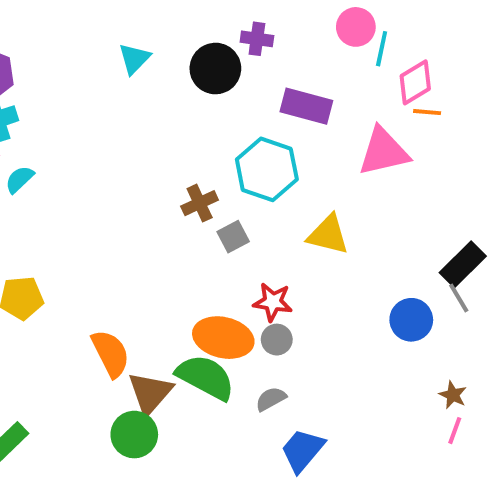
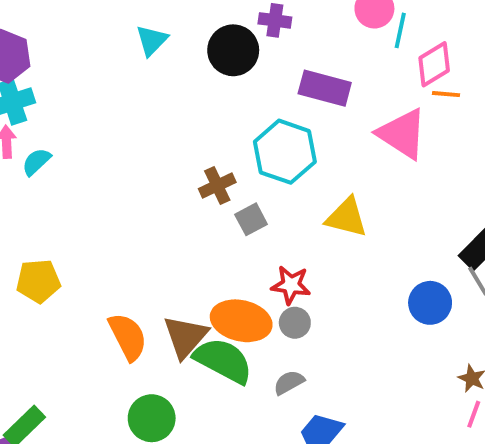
pink triangle: (384, 152) -> (402, 134), turned 46
brown triangle: (150, 393) -> (185, 337), moved

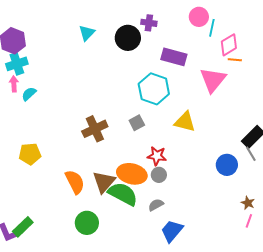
pink triangle: (402, 134) -> (213, 80), turned 36
brown cross: (217, 186) -> (95, 129), moved, size x1.4

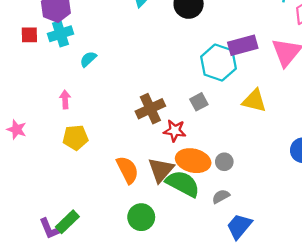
purple rectangle: (174, 57) -> (243, 45), moved, turned -30
pink arrow: (14, 84) -> (65, 99), moved
cyan semicircle: (29, 94) -> (88, 59), moved
red star: (157, 156) -> (175, 131), moved

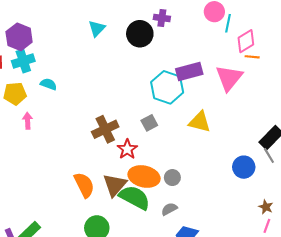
cyan semicircle: (88, 59) -> (49, 84), turned 63
red star: (175, 131) -> (127, 149), turned 30
yellow pentagon: (75, 138) -> (15, 94), moved

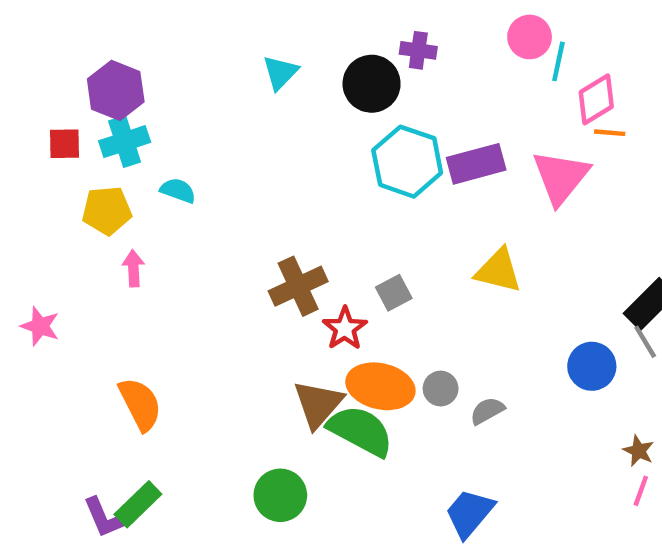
cyan hexagon: (167, 87) -> (407, 162), moved
gray square: (149, 123) -> (394, 293), moved
orange semicircle: (84, 185) -> (140, 404), moved
gray semicircle: (169, 209) -> (487, 411), moved

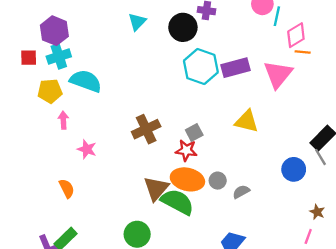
cyan semicircle: (178, 190) -> (86, 81), size x1.8
pink star: (40, 326) -> (87, 149), moved
red star: (345, 328) -> (186, 150), moved, turned -30
orange semicircle: (140, 404) -> (67, 188), size x0.7
pink line: (641, 491) -> (308, 236), moved

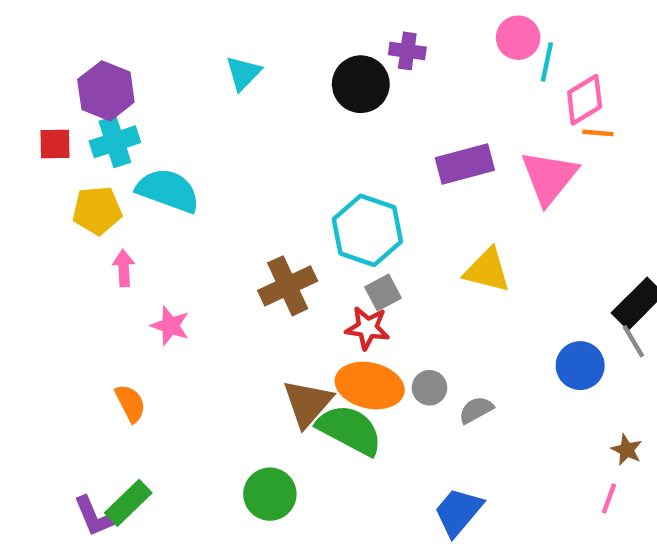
cyan triangle: (137, 22) -> (243, 73), moved
cyan hexagon: (201, 66) -> (367, 230), moved

